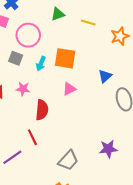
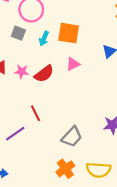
pink star: (23, 89) -> (22, 72), moved
red semicircle: (42, 110) -> (44, 74), moved, turned 48

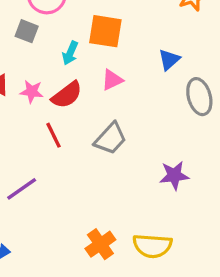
cyan arrow: (44, 38) -> (70, 53), moved
red line: (35, 113) -> (53, 135), moved
gray trapezoid: (72, 137) -> (110, 139), moved

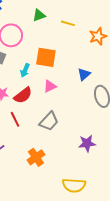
orange cross: (100, 244) -> (36, 157), moved

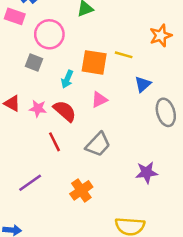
yellow line: (68, 23) -> (124, 55), moved
red semicircle: (23, 95) -> (65, 111), turned -102

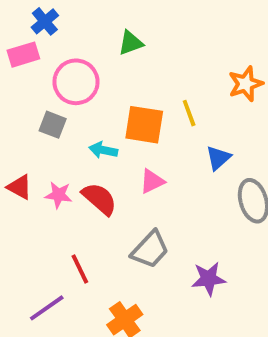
pink rectangle: (15, 16) -> (23, 55), turned -36
yellow line: (124, 55) -> (189, 113), turned 54
cyan arrow: (67, 79) -> (103, 150), turned 78
red line: (54, 142) -> (80, 269), moved
purple star: (147, 173) -> (209, 279), moved

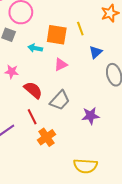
red semicircle: (99, 199) -> (33, 90), moved
red line: (80, 269) -> (32, 117), moved

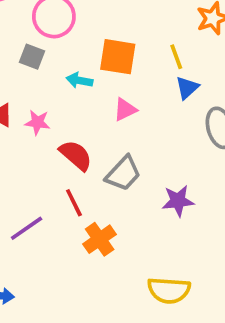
yellow line: (80, 29) -> (176, 57), moved

